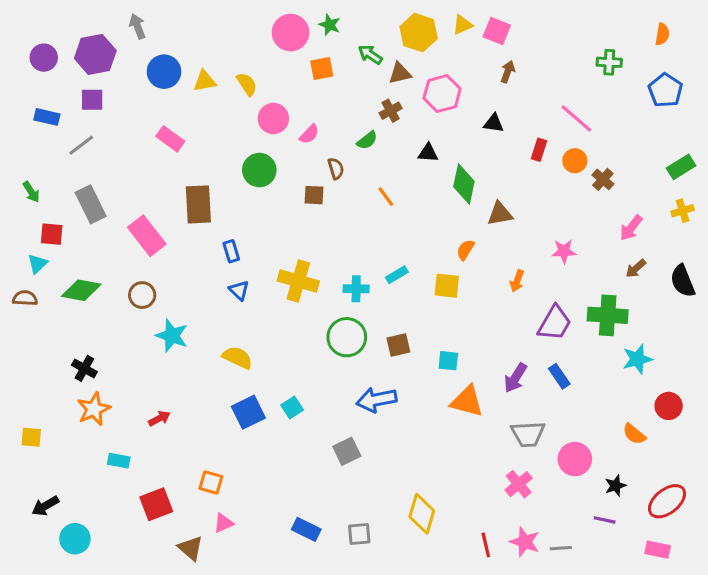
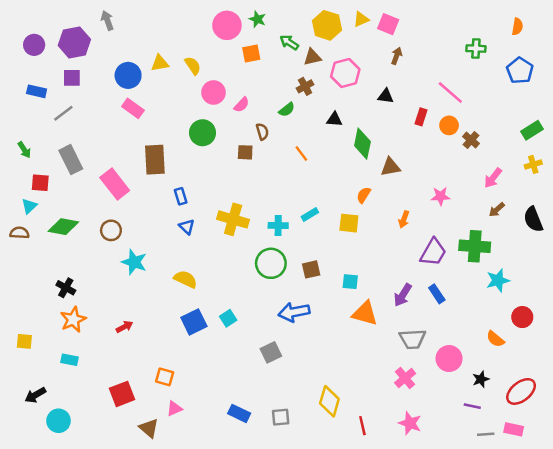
blue circle: (164, 72) -> (128, 75), moved
cyan rectangle: (119, 461) -> (69, 360), moved
red line: (486, 545) -> (362, 426), moved
gray line: (561, 548) -> (486, 434), moved

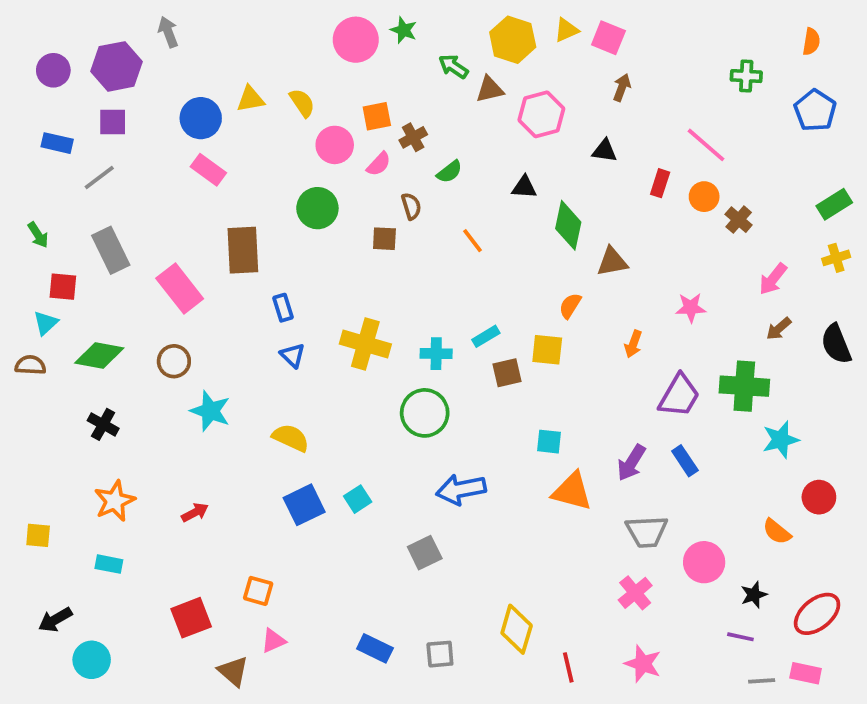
orange square: (251, 53) -> (377, 116), moved
brown cross: (305, 86) -> (413, 137), moved
brown square: (311, 269) -> (507, 373), moved
black cross: (66, 288) -> (103, 424), moved

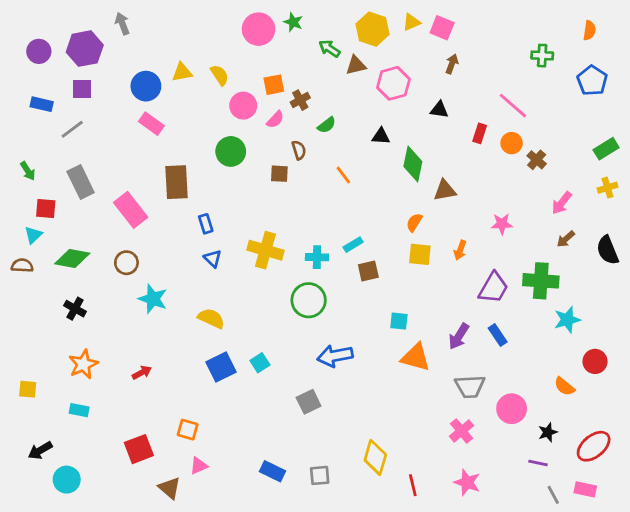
yellow square: (547, 350) -> (420, 254), moved
gray line: (762, 681) -> (553, 495), turned 66

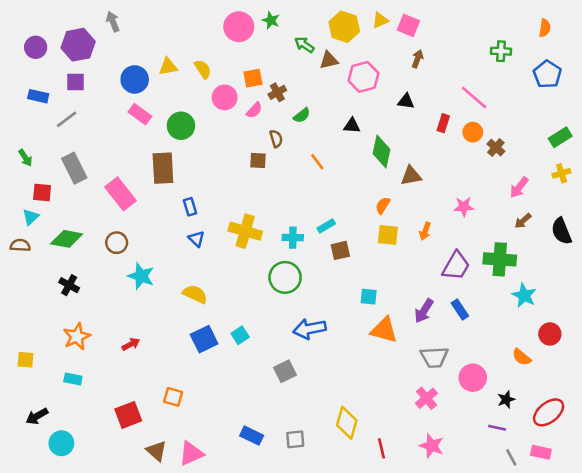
green circle: (231, 151) -> (181, 126), moved
cyan star: (567, 320) -> (524, 295), turned -30
pink triangle: (199, 466) -> (191, 454), moved, size x1.5

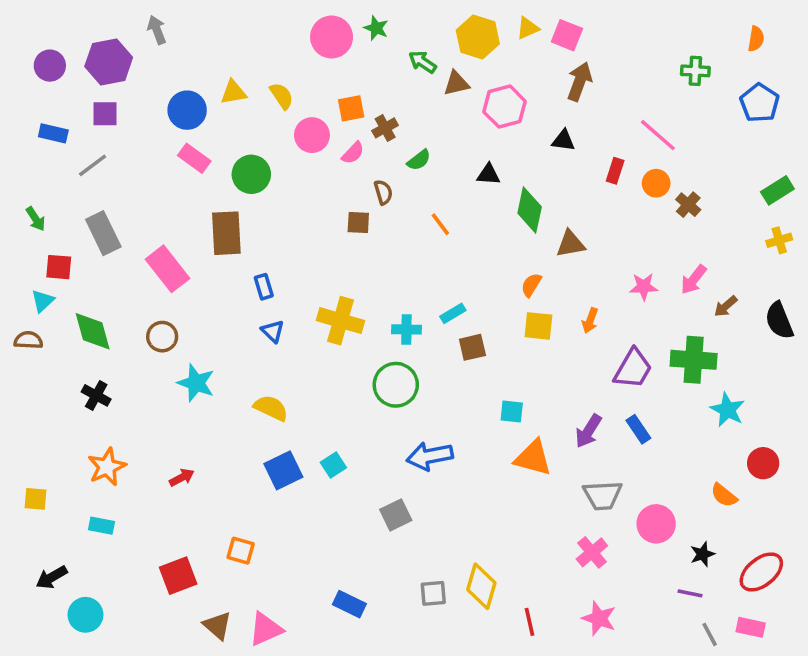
brown arrow: (417, 59) -> (579, 82), size x1.5
pink arrow: (519, 187) -> (694, 280), moved
green diamond: (67, 239) -> (93, 331), turned 64
gray square: (295, 439) -> (433, 593), moved

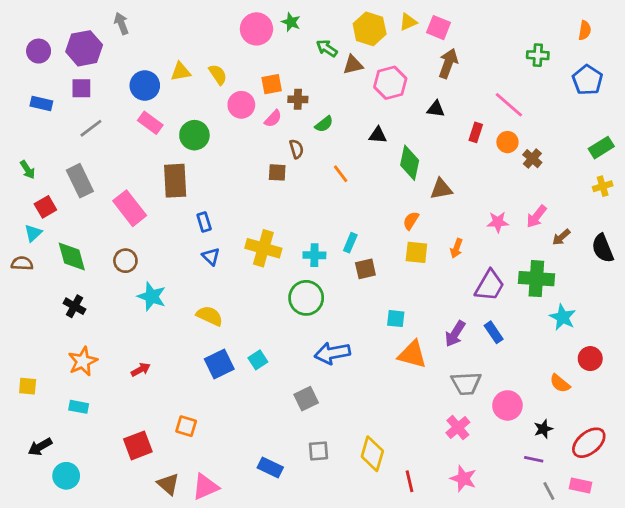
brown cross: (385, 128) -> (298, 99), turned 30
gray line: (93, 165) -> (91, 128), moved
red square: (59, 267) -> (45, 207), turned -35
cyan rectangle: (453, 313) -> (350, 243), turned -36
gray square: (433, 593) -> (319, 451), moved

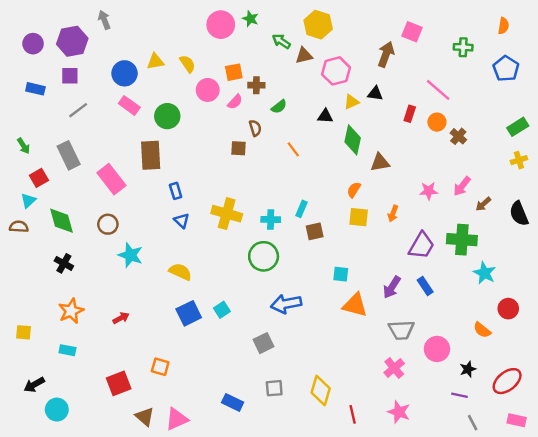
yellow triangle: (408, 22) -> (351, 102), moved
pink square: (439, 28) -> (412, 32), moved
pink rectangle: (581, 485) -> (517, 420), moved

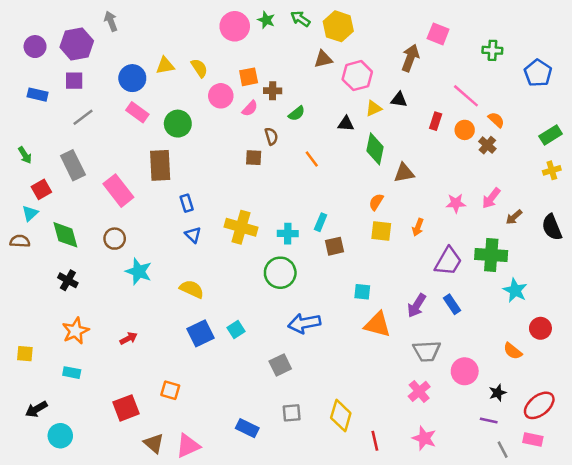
orange semicircle: (504, 26) -> (496, 120), moved, turned -56
green arrow: (281, 41) -> (300, 19), moved
pink rectangle: (517, 420) -> (533, 440), moved

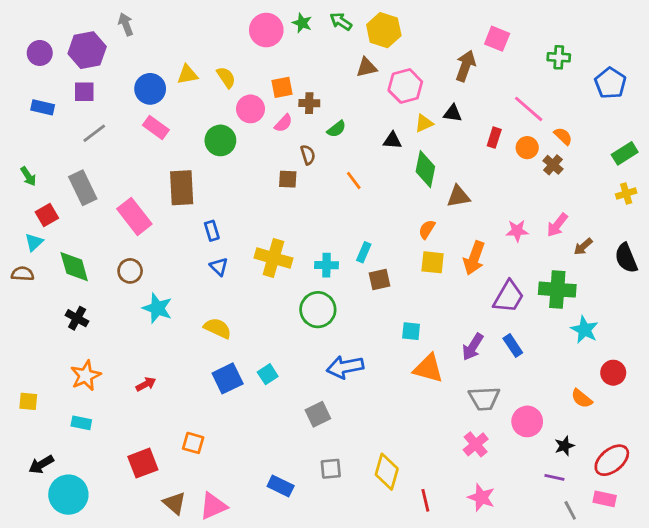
green circle: (178, 124) -> (220, 140), moved
orange arrow: (418, 227) -> (474, 258), size x1.6
cyan circle: (60, 436) -> (68, 495), size x1.4

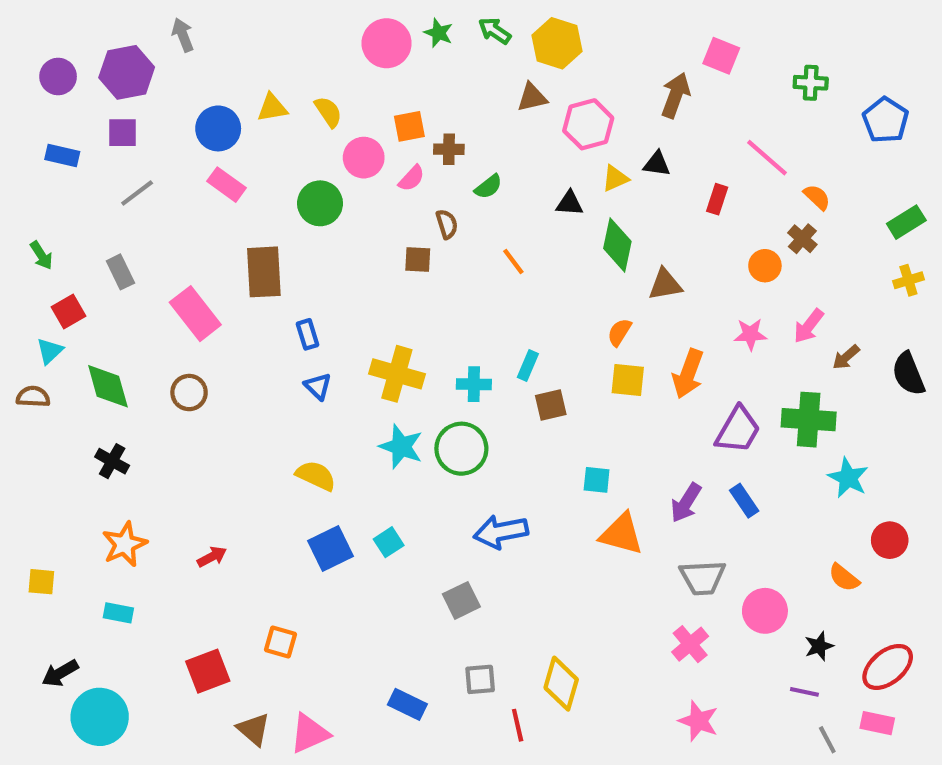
orange circle: (527, 148) -> (765, 266), moved
gray rectangle: (83, 188) -> (120, 272), size x0.7
cyan star: (157, 308) -> (401, 447), moved
red line: (425, 500) -> (518, 725), moved

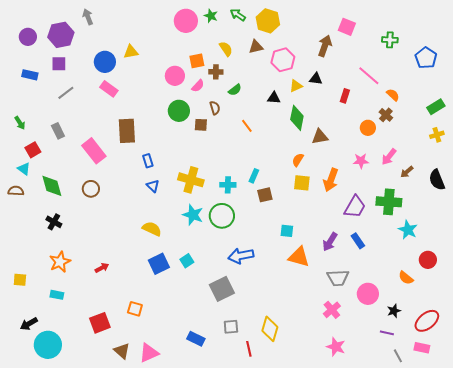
yellow semicircle: (328, 112) -> (226, 49), moved
green circle: (320, 203) -> (179, 111), moved
cyan triangle: (50, 351) -> (24, 169), turned -40
gray square: (461, 600) -> (222, 289), size x1.4

